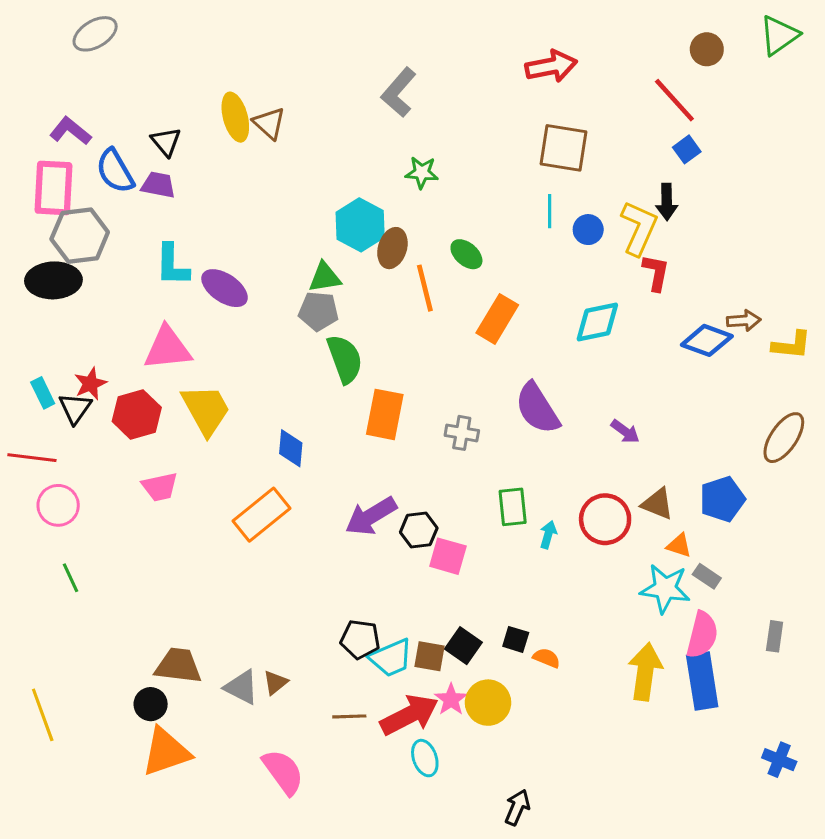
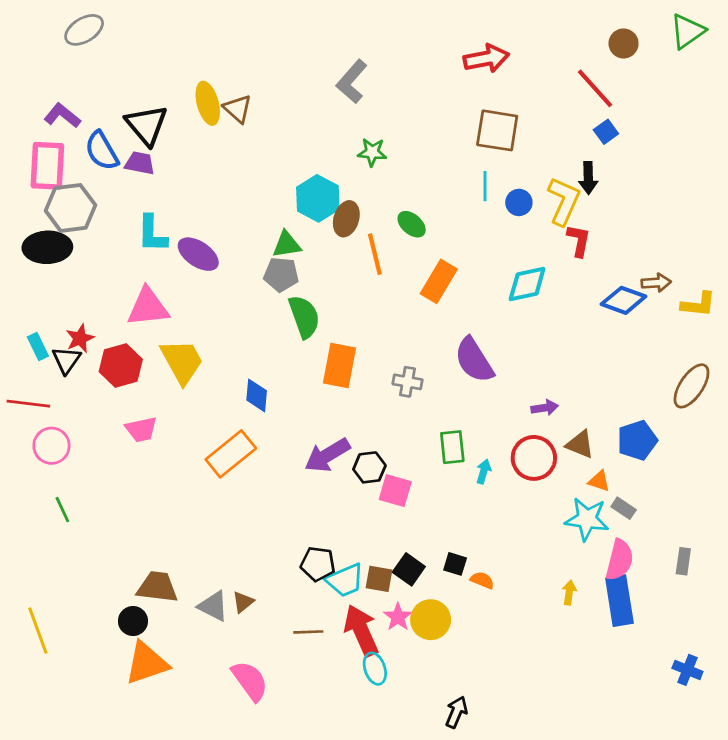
black triangle: (166, 142) -> (147, 125), size x1.6
purple arrow: (625, 431) -> (545, 408), moved, turned -45
yellow arrow: (645, 672) -> (569, 592), size x0.5
red arrow: (409, 715) -> (361, 631), turned -87

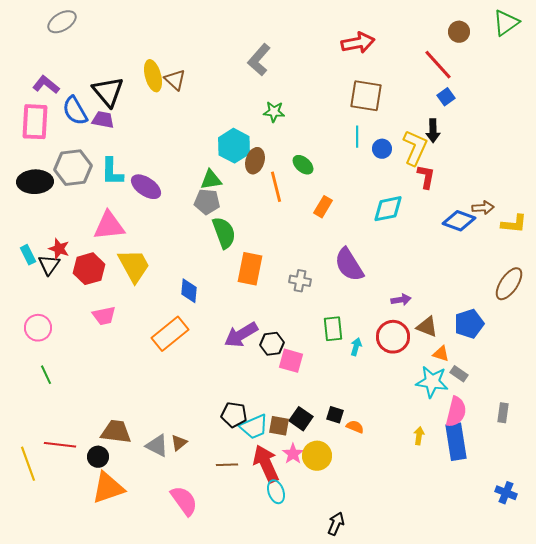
gray hexagon: (70, 208) -> (73, 168), moved
orange rectangle: (439, 281) -> (323, 207), size x0.7
red star: (80, 338) -> (59, 249), turned -30
red line: (28, 404) -> (60, 445), moved

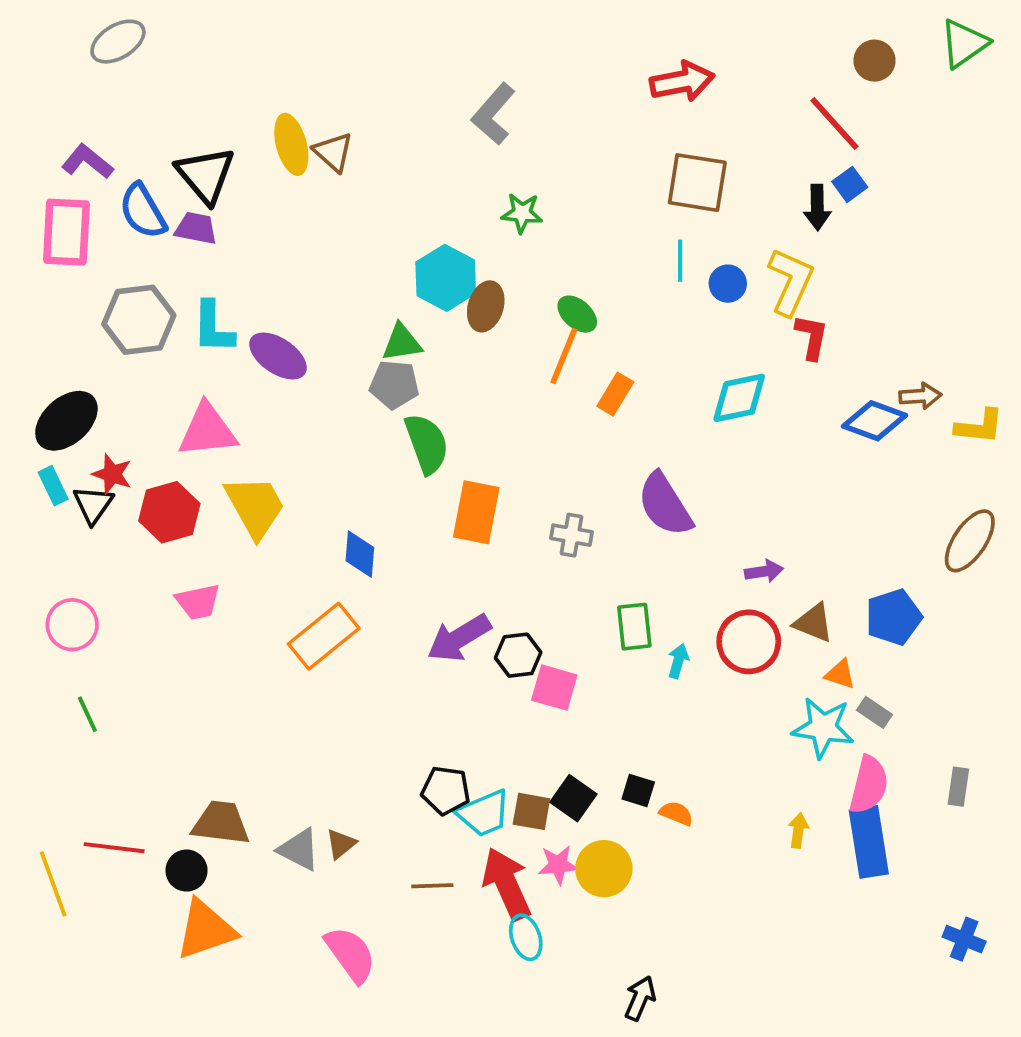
black arrow: (433, 131) -> (817, 207), moved
black ellipse: (35, 182) -> (66, 421), moved, turned -40
orange line: (276, 187) -> (564, 356), moved, turned 36
pink star: (293, 454) -> (558, 865), turned 30

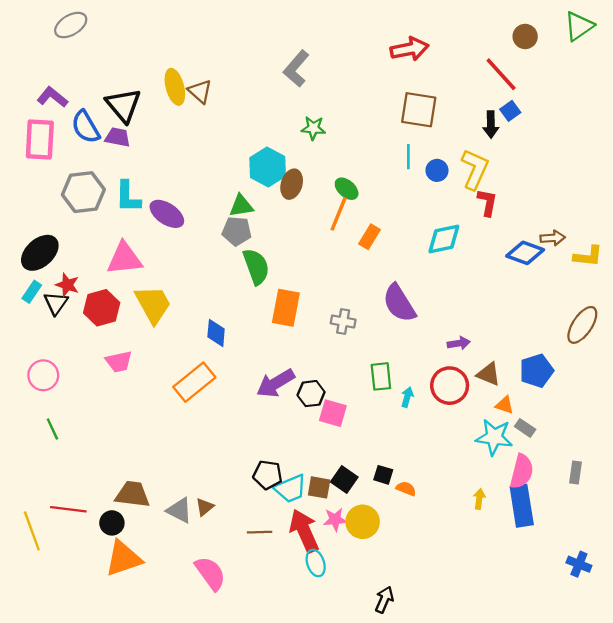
cyan rectangle: (53, 486) -> (32, 292), turned 60

